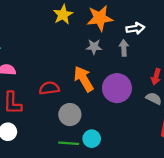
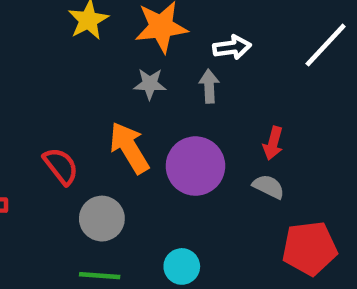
red semicircle: (49, 88) -> (61, 166), turned 60
cyan circle: (92, 139) -> (182, 266), moved

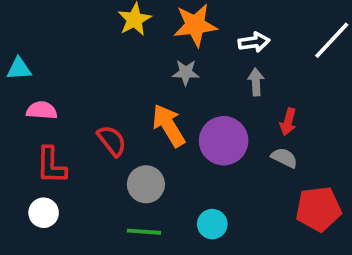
gray arrow: (209, 86) -> (256, 82), moved

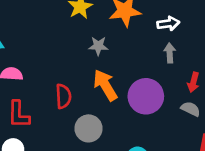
gray star: (186, 72) -> (98, 46), moved
red semicircle: (112, 141) -> (63, 96), turned 35

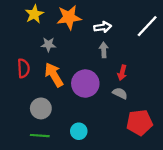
red semicircle: (63, 96) -> (23, 68), moved

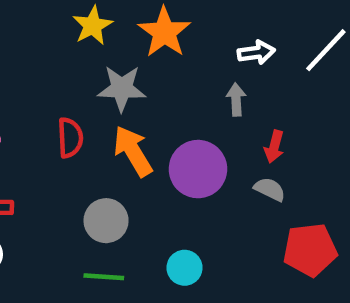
orange star: (69, 17) -> (164, 32), turned -30
white arrow: (103, 27) -> (256, 52), moved
gray star: (48, 44) -> (122, 88), size x1.5

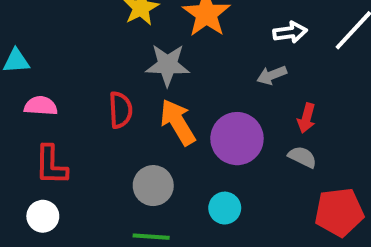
gray arrow: (236, 100) -> (272, 75), turned -108
cyan circle: (185, 268) -> (225, 208), moved

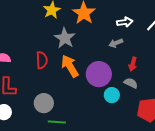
gray star: (167, 65) -> (65, 38), turned 30
gray circle: (153, 186) -> (44, 103), moved
cyan circle: (225, 208) -> (112, 95), moved

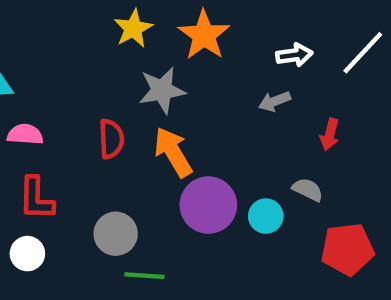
gray star: (65, 38) -> (162, 90), turned 30
red arrow: (133, 64) -> (330, 134), moved
purple circle: (99, 74) -> (208, 205), moved

